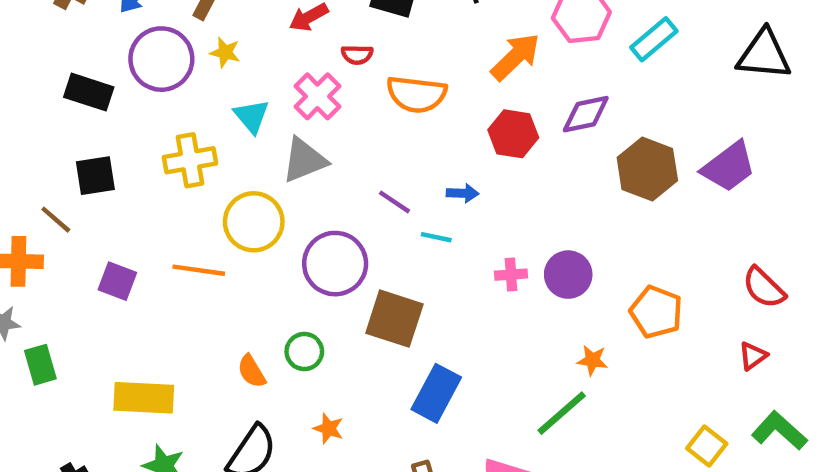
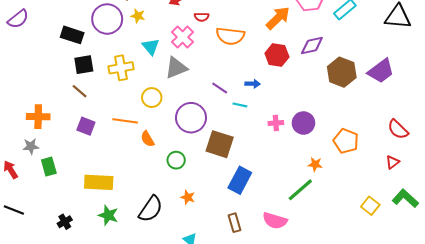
black square: (95, 176) -> (84, 65), moved
brown line: (56, 220) -> (80, 91), moved
yellow circle: (254, 222) -> (152, 98), size x0.7
orange semicircle: (252, 371) -> (147, 139), moved

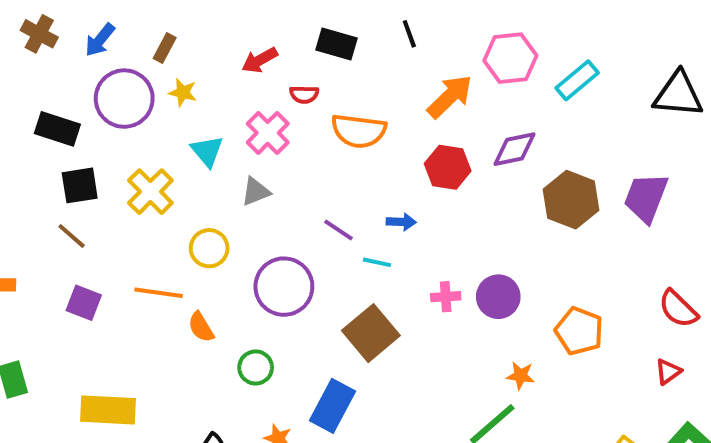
yellow cross: (121, 68) -> (150, 192), turned -35
gray triangle: (176, 68) -> (256, 192), size x0.7
purple trapezoid: (381, 71) -> (646, 198), turned 148
brown square: (220, 144) -> (371, 333), moved, turned 32
blue rectangle: (240, 180) -> (332, 406), moved

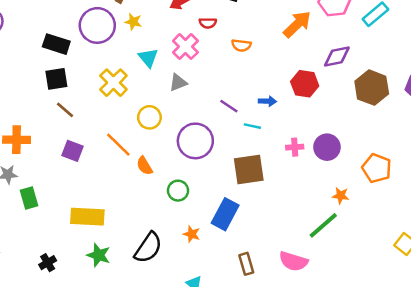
orange semicircle: (359, 131) -> (241, 45), size x0.6
red hexagon: (448, 167) -> (305, 84), moved
black square: (80, 185) -> (56, 79), moved
orange line: (159, 293) -> (118, 145), turned 36
brown square: (371, 333) -> (249, 169), turned 32

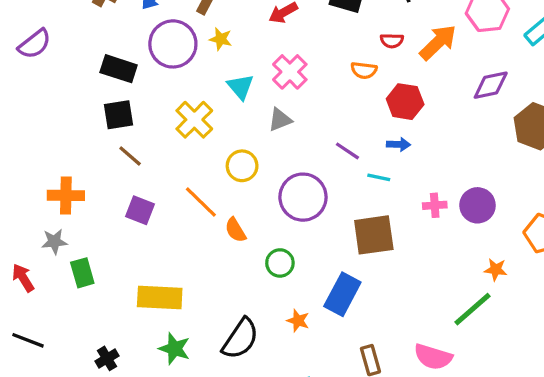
red semicircle: (208, 23) -> (392, 41), moved
red hexagon: (305, 84) -> (405, 102), moved

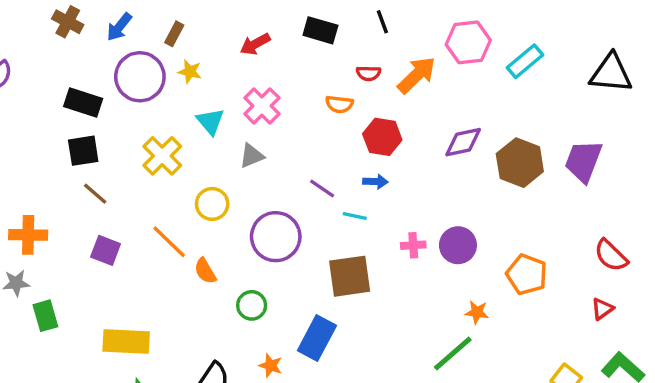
purple diamond: (491, 85) -> (463, 142), moved

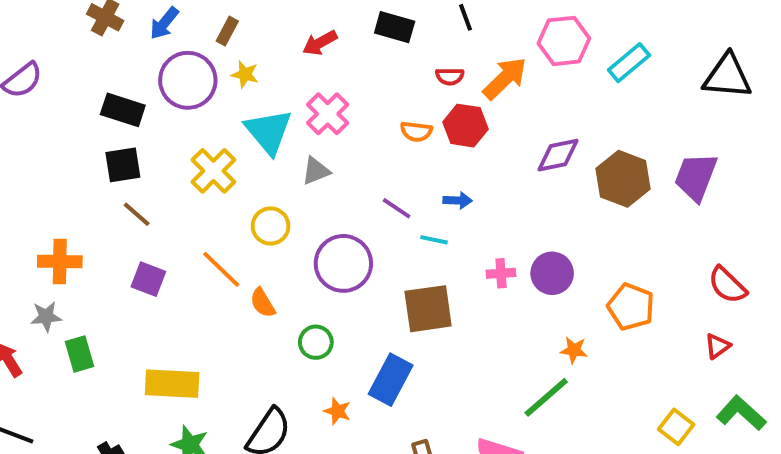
orange semicircle: (339, 104) -> (416, 131), moved
cyan triangle: (210, 121) -> (269, 131), size x1.5
red hexagon: (382, 137) -> (465, 126), moved

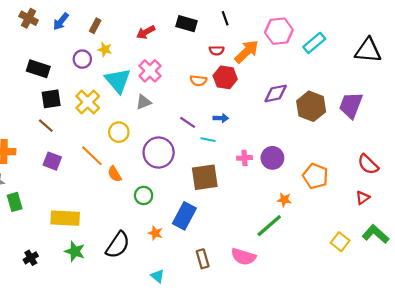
purple circle: (188, 80) -> (82, 59), moved, size x0.6
black square: (123, 165) -> (51, 99), moved

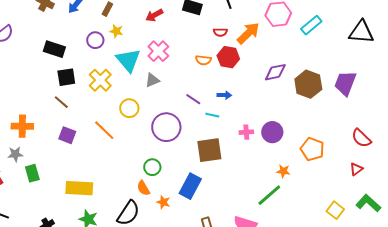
orange semicircle: (115, 174) -> (143, 188), moved

